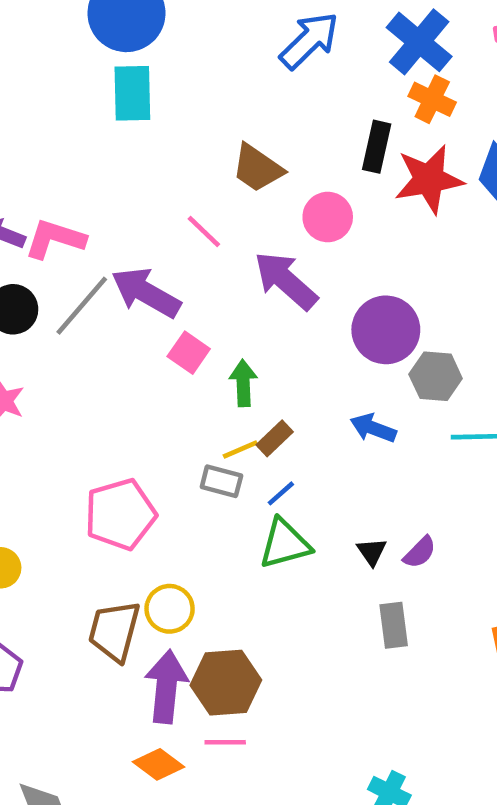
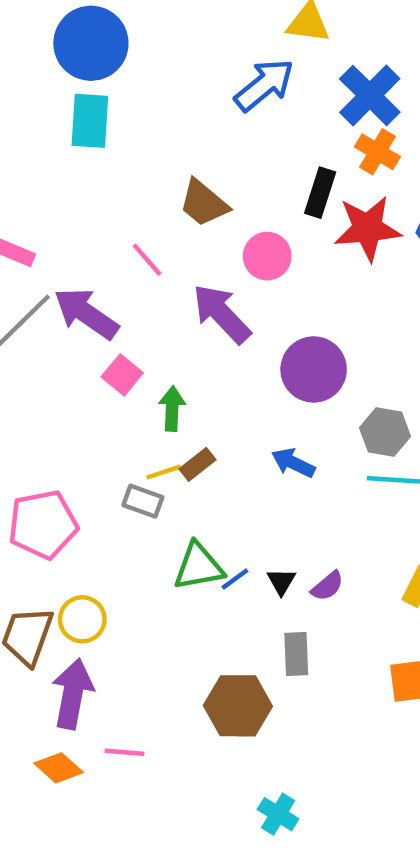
gray hexagon: (436, 376) -> (385, 432), moved
blue line: (281, 493) -> (235, 579), moved
brown hexagon: (226, 683) -> (238, 706), moved

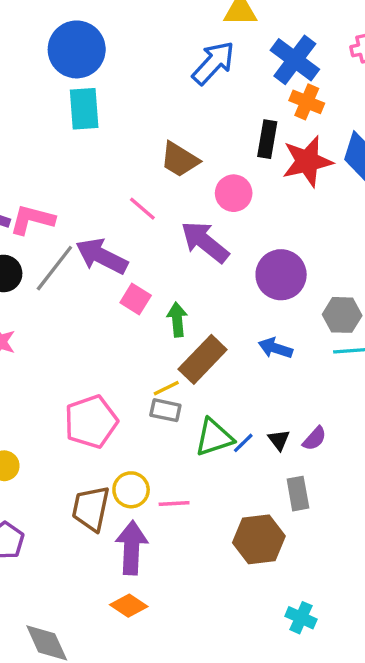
brown rectangle: (198, 464) -> (203, 359), size x1.8
yellow line: (164, 472) -> (166, 388), moved
gray rectangle: (143, 501) -> (165, 410), moved
pink line: (124, 752) -> (174, 503), moved

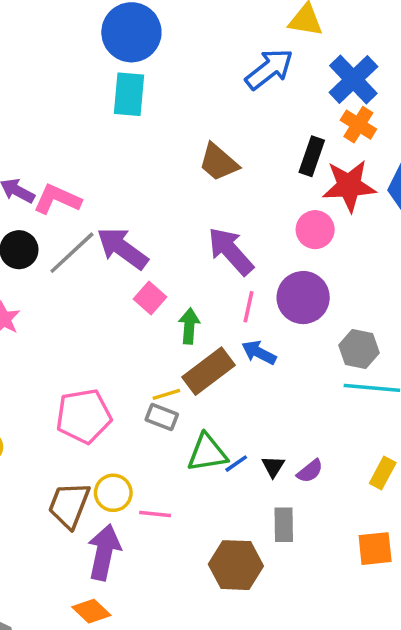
pink circle: (234, 193) -> (315, 230), moved
pink line: (142, 209) -> (249, 307), moved, turned 52
blue arrow: (275, 348) -> (259, 353), moved

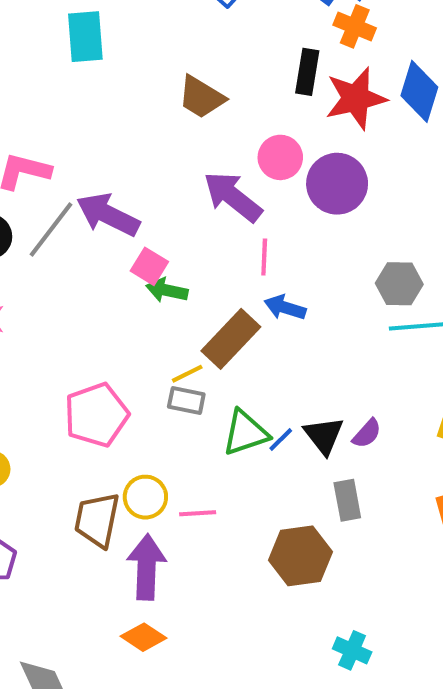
pink circle: (315, 230) -> (280, 157), moved
purple circle: (303, 298) -> (337, 184), moved
green arrow: (189, 326) -> (167, 290), moved, turned -72
black triangle: (273, 466) -> (324, 435), size x1.5

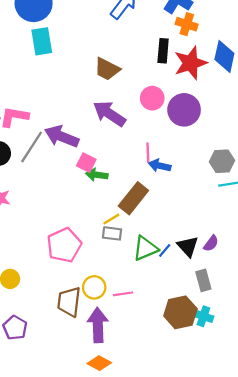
purple arrow: (233, 197) -> (109, 114), moved
blue arrow: (285, 307) -> (160, 166), moved
cyan cross: (352, 650) -> (203, 316), moved

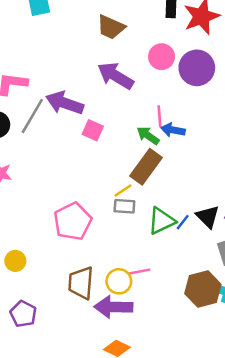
green arrow: (97, 175) -> (148, 136), moved, turned 30
yellow circle: (94, 287) -> (119, 281), moved
purple arrow: (98, 325) -> (113, 307), turned -84

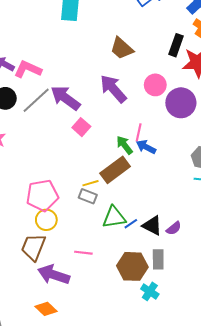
black triangle: (208, 217) -> (152, 225), turned -35
yellow circle: (119, 281) -> (46, 220), moved
brown hexagon: (203, 289) -> (132, 266), moved

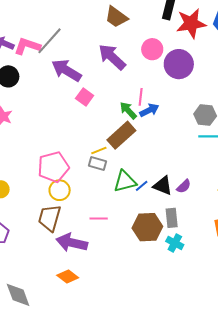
gray line: (36, 100) -> (49, 41), moved
blue arrow: (146, 147) -> (149, 110), turned 132
cyan cross: (150, 291) -> (175, 243), moved

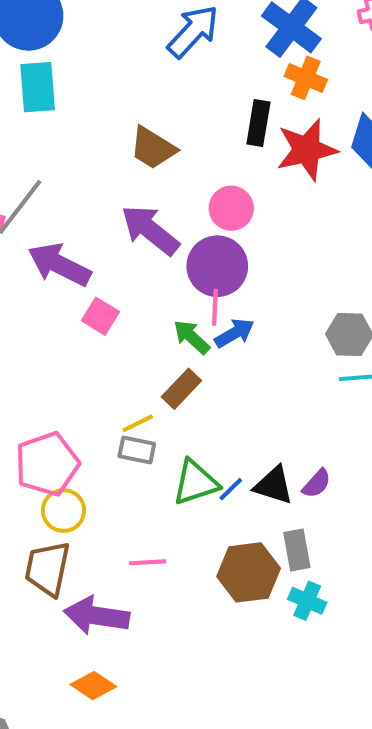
purple circle: (179, 64) -> (217, 266), moved
brown rectangle: (121, 135) -> (181, 389), size x0.7

